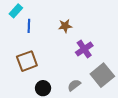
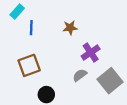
gray semicircle: (74, 85) -> (80, 75), moved

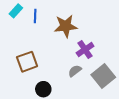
blue line: (31, 28) -> (35, 16), moved
brown star: (70, 28) -> (66, 26), size x1.6

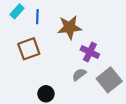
purple cross: (85, 50) -> (90, 52), turned -30
brown square: (27, 62) -> (29, 49), moved

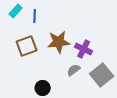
brown star: (70, 27) -> (59, 42), moved

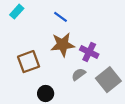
blue line: (35, 16) -> (60, 17), moved, turned -56
brown square: (27, 46) -> (29, 62), moved

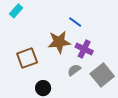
blue line: (60, 17) -> (75, 22), moved

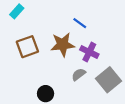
brown square: (27, 58) -> (27, 47), moved

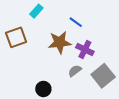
cyan rectangle: (17, 11) -> (36, 11), moved
brown square: (27, 47) -> (16, 37), moved

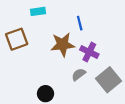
cyan rectangle: (36, 11) -> (38, 11), turned 40
blue line: (76, 22) -> (80, 23), turned 40

